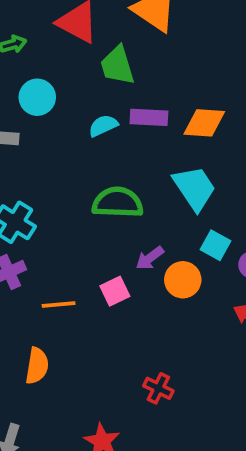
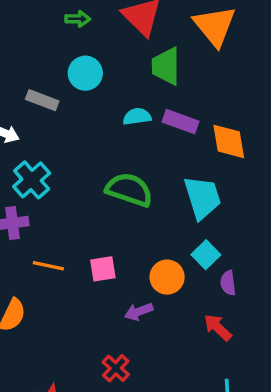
orange diamond: (204, 123) -> (229, 141), turned 60
purple arrow: (150, 258) -> (139, 312), moved

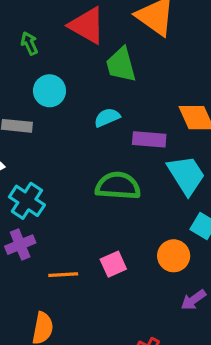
green arrow: (78, 19) -> (29, 43), turned -100
purple rectangle: (180, 122) -> (149, 139), moved
purple arrow: (139, 312) -> (193, 300), moved

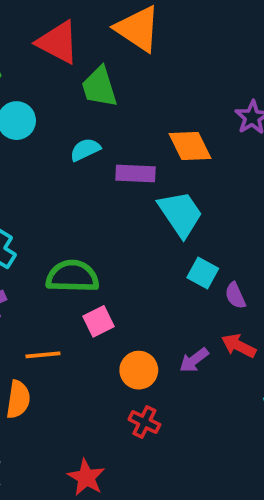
green semicircle: (118, 186) -> (72, 276), moved
orange circle: (174, 256) -> (139, 370), moved
orange line: (63, 275) -> (43, 355), moved

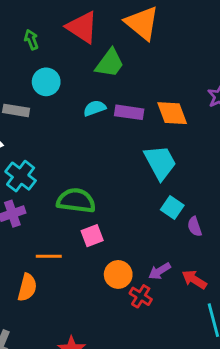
green trapezoid: (99, 87) -> (110, 63), turned -132
purple rectangle: (135, 173) -> (129, 112), moved
red arrow: (239, 346) -> (194, 279), moved
red cross: (144, 422) -> (141, 296), moved

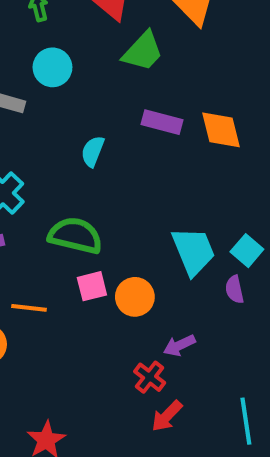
cyan semicircle: (95, 108) -> (93, 151), moved, turned -55
cyan trapezoid: (160, 162) -> (193, 251), moved
cyan square: (172, 208) -> (247, 251), moved
orange circle: (118, 274) -> (135, 297), moved
red arrow: (194, 279) -> (167, 416), moved, turned -85

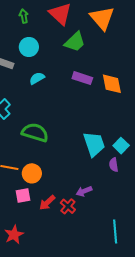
cyan semicircle: (93, 151) -> (37, 78), moved, turned 35
pink square: (92, 286) -> (23, 195), moved
orange circle: (135, 297) -> (32, 173), moved
red arrow: (167, 416) -> (47, 203), moved

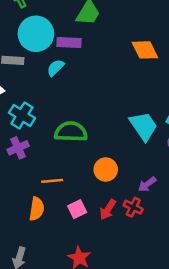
cyan circle: (29, 47) -> (36, 34), size x1.5
purple rectangle: (82, 78) -> (69, 42), moved
orange circle: (32, 173) -> (106, 169), moved

